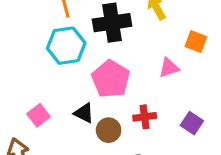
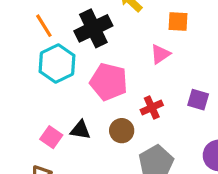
black triangle: (84, 113) -> (80, 130), moved

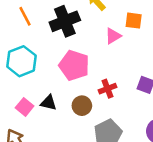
pink triangle: (160, 54) -> (113, 36), moved
cyan hexagon: (57, 63) -> (21, 61), moved

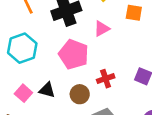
pink triangle: (113, 36) -> (102, 29), moved

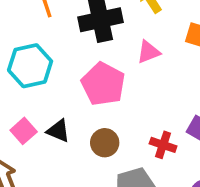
red cross: (106, 79) -> (163, 145), moved, turned 30

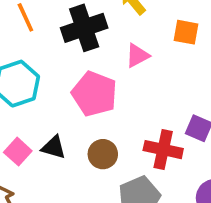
red cross: (163, 145) -> (163, 150), size x1.4

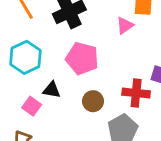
pink triangle: (137, 55) -> (125, 26), moved
black triangle: (54, 147) -> (52, 90), moved

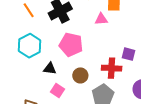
pink triangle: (125, 26) -> (101, 19), turned 32
pink square: (32, 106) -> (58, 91), moved

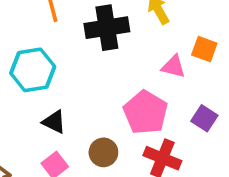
pink pentagon: (71, 45) -> (145, 112), moved
purple square: (128, 54) -> (204, 118), moved

